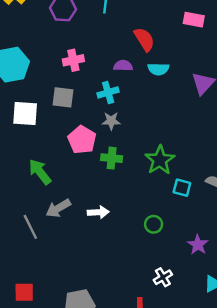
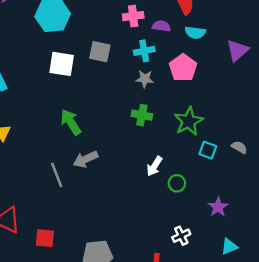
pink cross: (73, 60) -> (133, 16), moved
pink pentagon: (82, 140) -> (183, 68), moved
white arrow: (98, 212) -> (154, 166), moved, turned 120

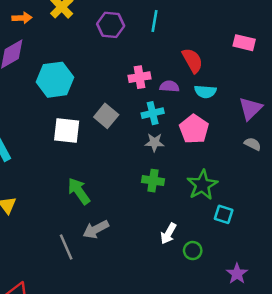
gray square: (100, 52) -> (106, 116), turned 30
gray semicircle: (239, 147) -> (253, 144), moved

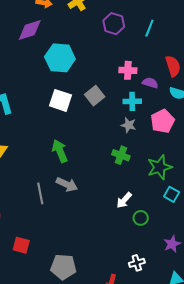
gray arrow: (96, 229) -> (67, 184), turned -140

